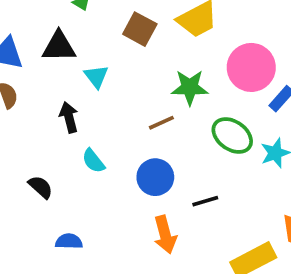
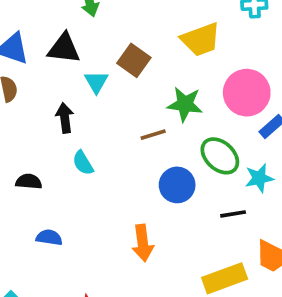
brown square: (140, 29) -> (134, 60), moved
blue circle: (155, 177) -> (177, 185), moved
black semicircle: (41, 187) -> (29, 182), turned -45
black line: (205, 201) -> (233, 214), moved

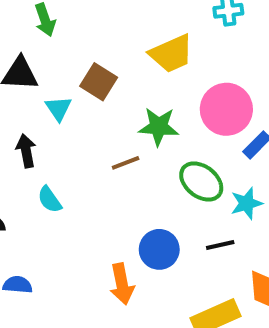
blue circle: (177, 185) -> (159, 249), moved

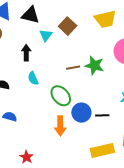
green star: (159, 127) -> (94, 65), moved
green ellipse: (201, 182) -> (61, 96), moved
black line: (220, 245) -> (102, 115), moved

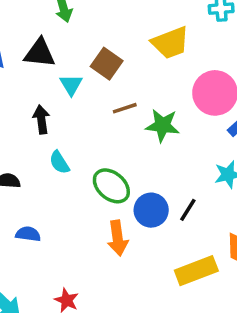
brown line: (73, 68) -> (125, 108), moved
black line: (102, 115) -> (188, 210), turned -48

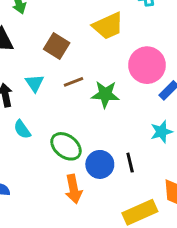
cyan triangle: (71, 85) -> (35, 83), moved
black line: (188, 210) -> (130, 163), turned -42

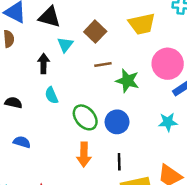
cyan triangle: (35, 83) -> (65, 45), moved
black line: (130, 163) -> (119, 162), moved
blue circle: (100, 164) -> (117, 122), moved

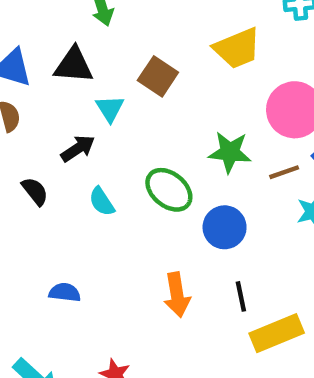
black arrow: (43, 64) -> (78, 148), turned 66
brown line: (103, 65) -> (284, 172), moved
black semicircle: (13, 103) -> (35, 191), moved, turned 49
green ellipse: (85, 117) -> (169, 190), moved

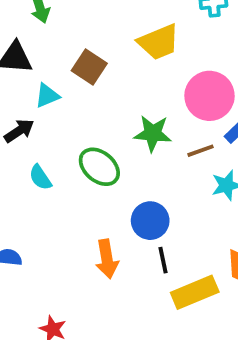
cyan triangle: (110, 109) -> (47, 96), turned 40
blue circle: (225, 227) -> (150, 221), moved

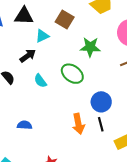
green star: (153, 133) -> (90, 47), moved
black line: (163, 260) -> (101, 124), moved

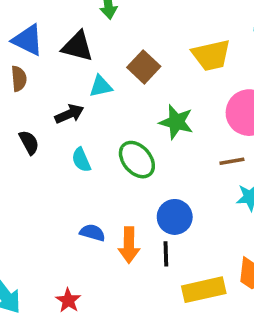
blue semicircle: (25, 125) -> (92, 233), moved

